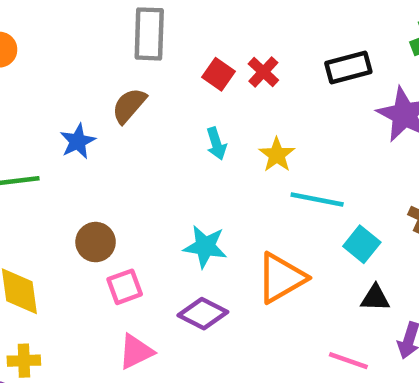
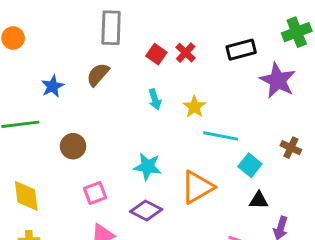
blue star: (78, 141) -> (53, 86), moved
brown circle: (96, 242) -> (73, 146), moved

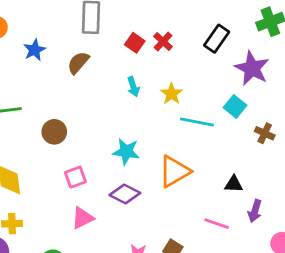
black rectangle: (241, 50) -> (217, 39), turned -40
blue star: (53, 86) -> (34, 50), moved
cyan square: (250, 165) -> (235, 106), moved

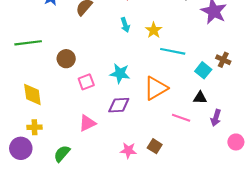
cyan square: (235, 106) -> (203, 70), moved
pink square: (75, 177) -> (86, 82), moved
purple diamond: (125, 194) -> (119, 105), turned -30
pink line: (217, 224) -> (181, 118), moved

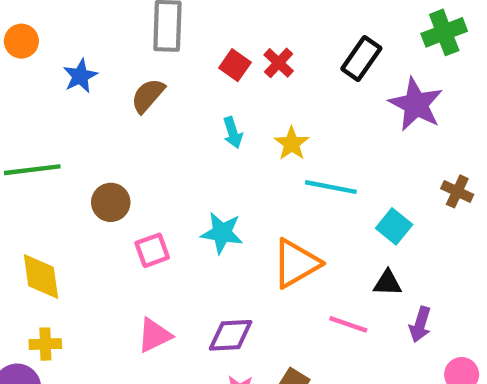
brown cross: (223, 60) -> (457, 191), moved
purple diamond: (119, 105) -> (231, 335), moved

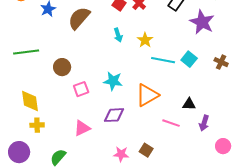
brown semicircle: (148, 96) -> (79, 18), size x1.4
cyan square: (394, 226) -> (189, 59), moved
purple diamond: (231, 335) -> (114, 115), moved
yellow cross: (45, 344) -> (37, 125), moved

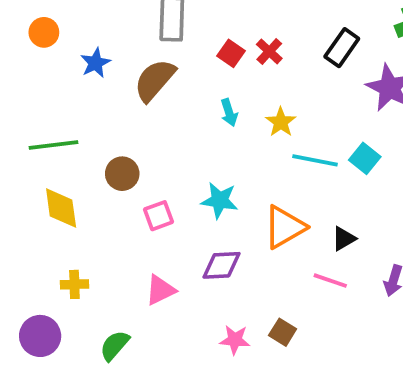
yellow diamond: (30, 101) -> (61, 208), moved
black triangle: (189, 104) -> (344, 239), moved, turned -32

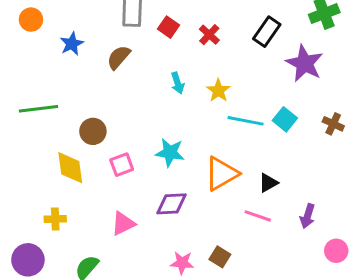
red square: (231, 53) -> (168, 27), moved
brown semicircle: (155, 80) -> (119, 57), size x0.7
yellow diamond: (61, 208) -> (70, 168), moved

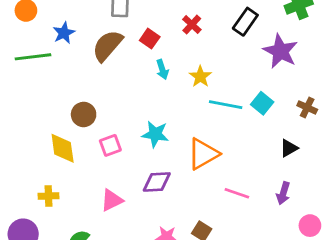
red square: (168, 27) -> (150, 39), moved
brown semicircle: (119, 57) -> (107, 46), size x1.4
green line: (39, 109) -> (33, 57), moved
black triangle: (268, 183) -> (289, 148), moved

